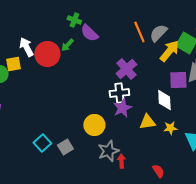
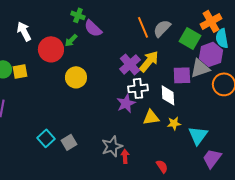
white arrow: (26, 47) -> (24, 31), moved
yellow arrow: (169, 51) -> (149, 61), moved
yellow square: (13, 64) -> (20, 71), moved
white cross: (119, 93) -> (138, 88), moved
yellow circle: (94, 125) -> (76, 77), moved

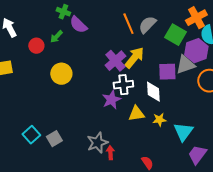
red circle: (51, 49) -> (36, 46), size x0.6

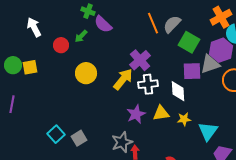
green square: (175, 35) -> (189, 42), moved
yellow arrow: (134, 58) -> (123, 79), moved
purple star: (111, 100) -> (136, 114), moved

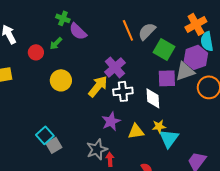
yellow triangle: (161, 113) -> (136, 131), moved
cyan triangle: (208, 131) -> (169, 138), moved
cyan square: (56, 134) -> (45, 135), moved

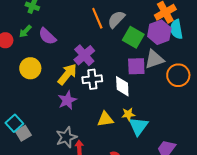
purple semicircle: (78, 31) -> (47, 36), moved
purple hexagon: (196, 57) -> (159, 32), moved
purple star: (111, 121) -> (67, 100), moved

